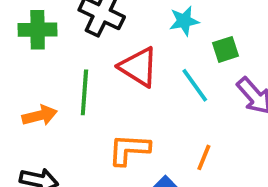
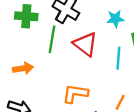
cyan line: (195, 85) -> (118, 58), turned 35
green line: (84, 92) -> (52, 39), moved

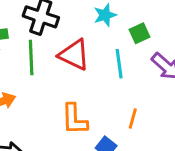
orange L-shape: (75, 94) -> (74, 119), turned -88

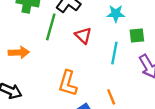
red triangle: (74, 55) -> (83, 35), size x0.7
orange line: (133, 118) -> (111, 97), turned -56

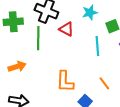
red triangle: (83, 35) -> (66, 29), moved

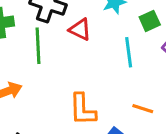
orange line: (104, 83) -> (143, 109), turned -32

